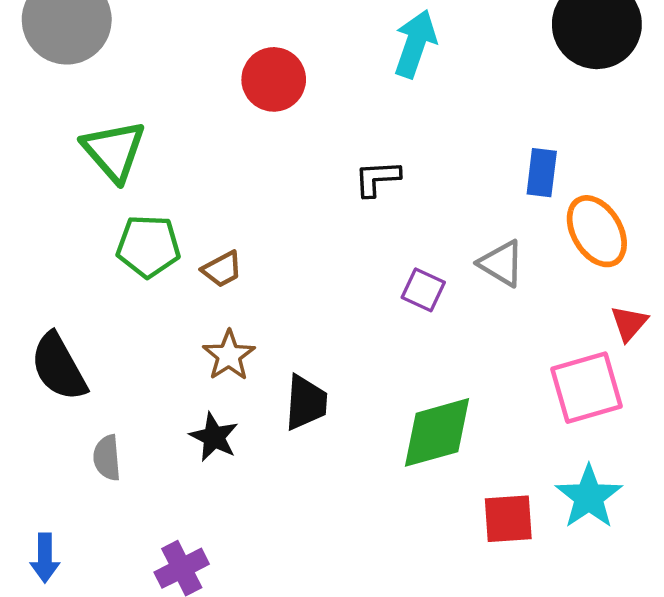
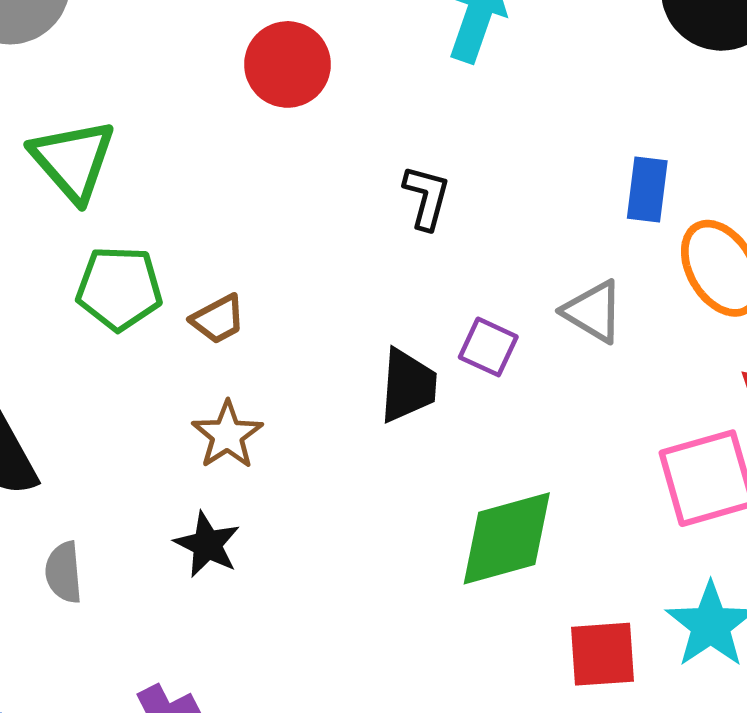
black L-shape: (377, 178) -> (426, 197), turned 108
black trapezoid: (306, 403) -> (408, 386), moved

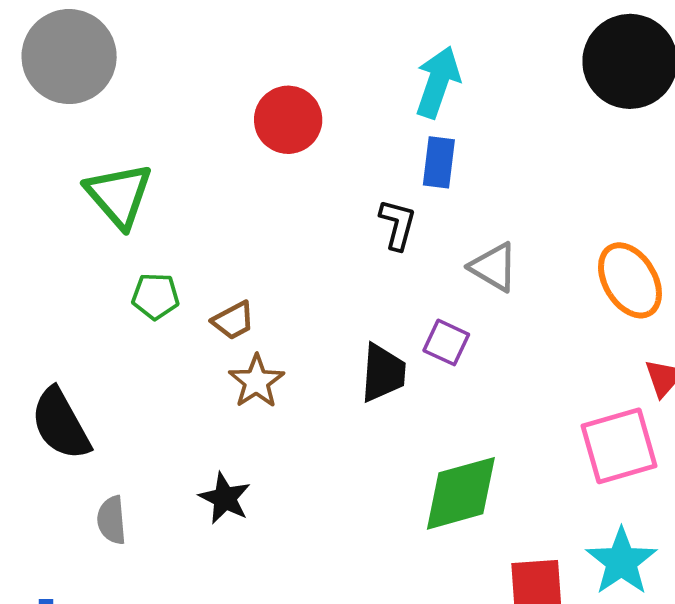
blue rectangle: (647, 189) -> (439, 162), moved
green pentagon: (119, 288) -> (155, 296), size x0.7
gray triangle: (593, 311) -> (494, 267), moved
brown star: (227, 435) -> (256, 381), moved

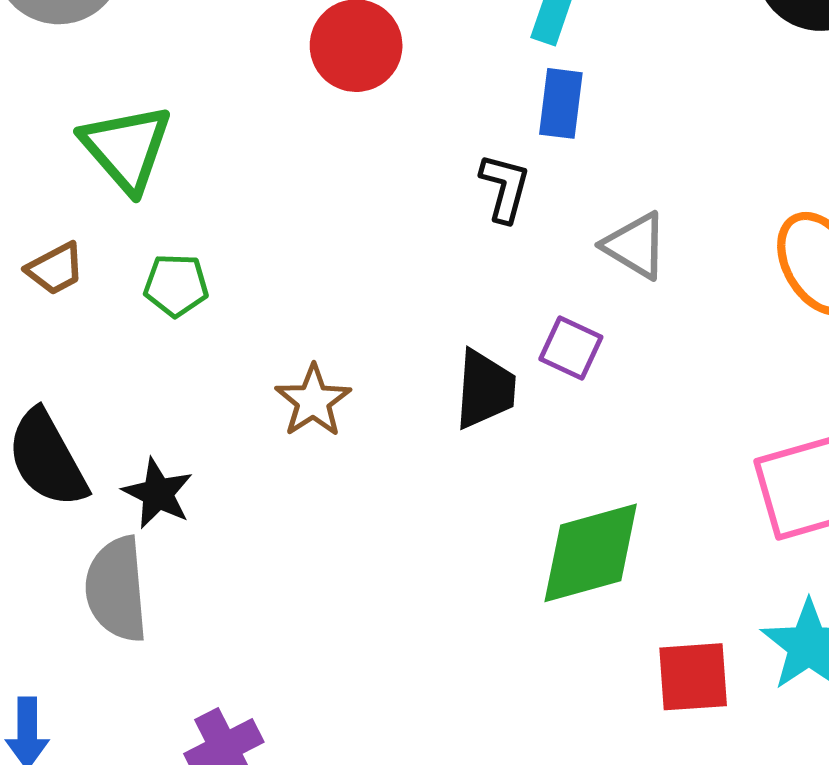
brown trapezoid: (233, 321) -> (55, 269), moved
black star: (225, 498) -> (158, 493), moved
gray semicircle: (112, 520) -> (116, 589), size x1.6

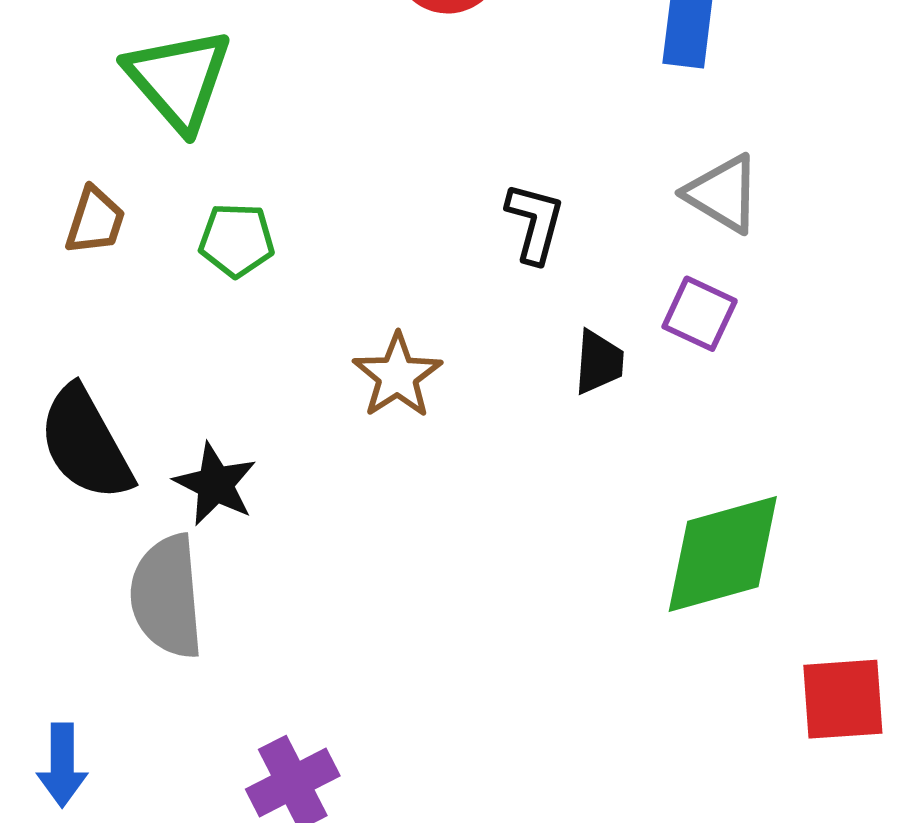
black L-shape: (505, 188) -> (535, 223), moved
gray triangle: (635, 246) -> (723, 194), moved
brown trapezoid: (55, 269) -> (95, 221), turned -44
black trapezoid: (485, 389) -> (599, 362), size x0.7

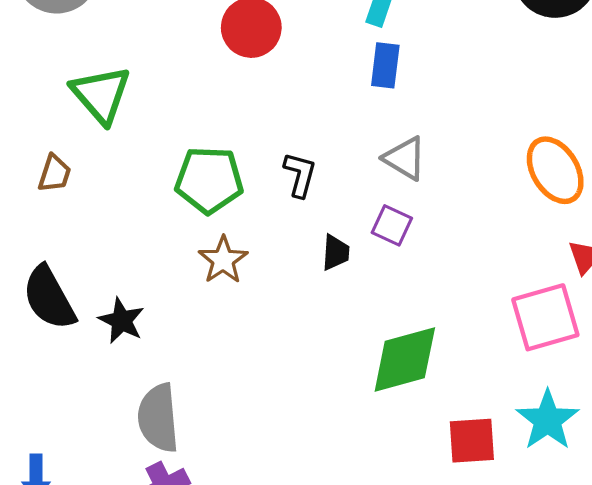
green pentagon: (237, 240) -> (209, 180), moved, size x1.6
gray semicircle: (167, 597) -> (158, 418), moved

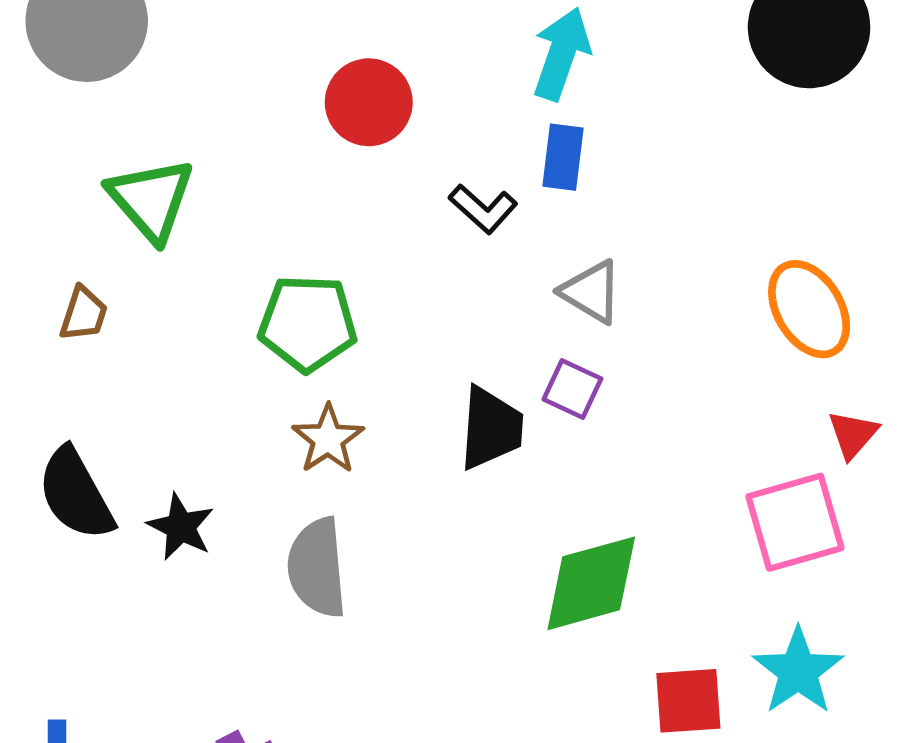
black L-shape: (300, 175) -> (483, 209), moved, turned 117
black trapezoid: (336, 252) -> (491, 428), size x1.6
gray semicircle: (158, 418) -> (317, 568), moved

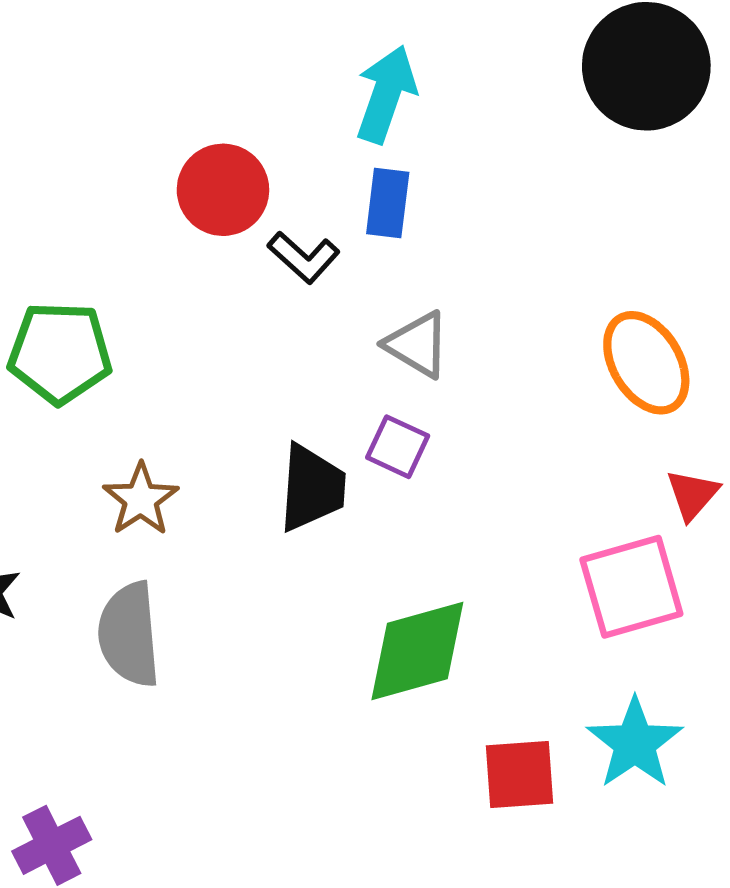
red circle: (369, 102) -> (223, 190), moved
green pentagon: (308, 323) -> (60, 353), moved

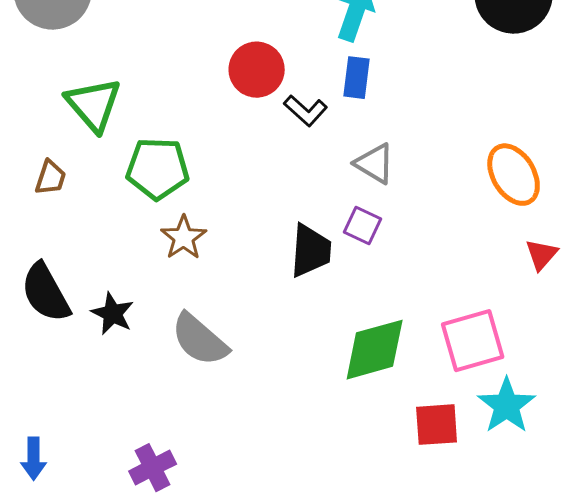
brown star: (141, 499) -> (184, 238), moved
pink square: (631, 587) -> (473, 341), moved
gray semicircle: (129, 635) -> (200, 340), turned -44

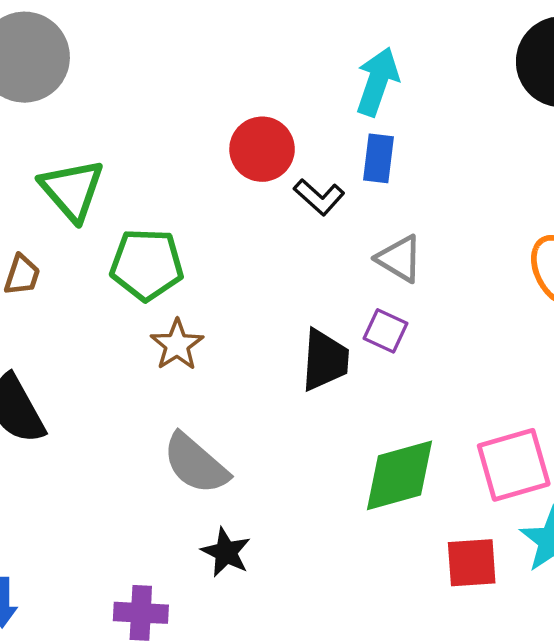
black star: (113, 314) -> (226, 552), moved
purple cross: (153, 468) -> (141, 613), turned 30

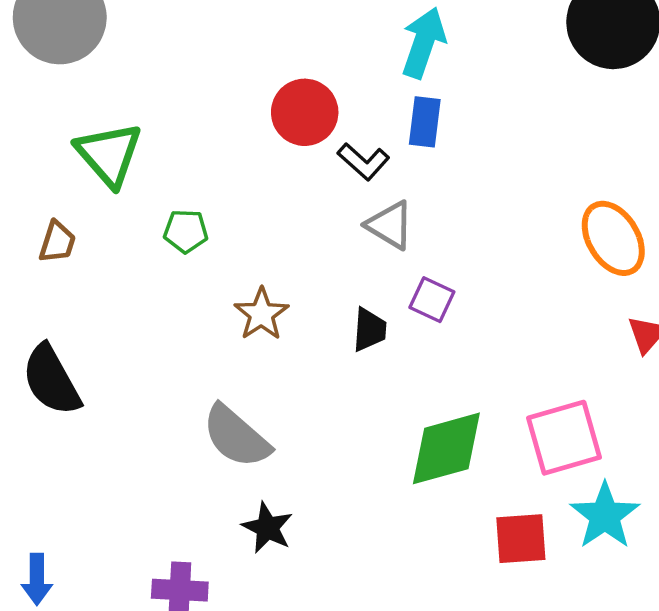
gray triangle: (399, 259) -> (390, 225), moved
green pentagon: (147, 264) -> (186, 231), size x0.6
brown star: (177, 345) -> (261, 314), moved
black trapezoid: (325, 360) -> (369, 330), size x0.7

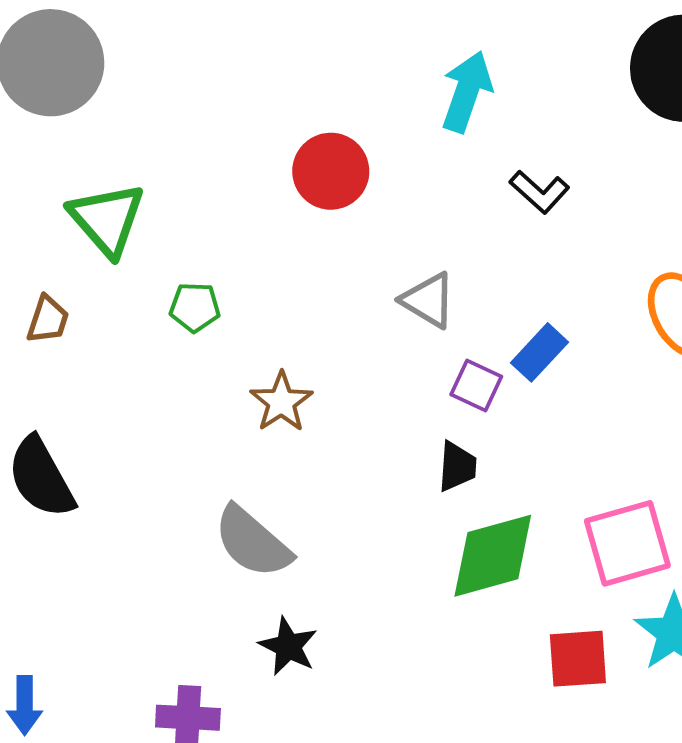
blue rectangle: (425, 122) -> (539, 352), moved, turned 36
black L-shape: (363, 162) -> (539, 192), moved
black trapezoid: (369, 330) -> (457, 466), moved

